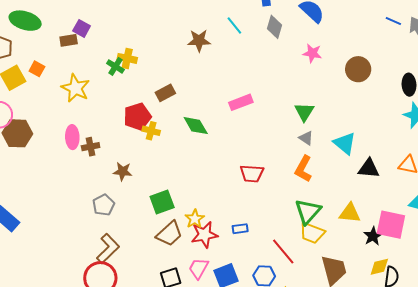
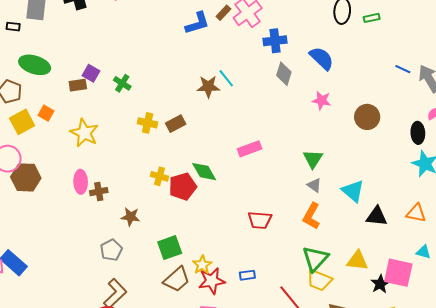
cyan line: (234, 25) -> (226, 78), moved
yellow cross: (127, 58) -> (148, 123), moved
green cross: (115, 66) -> (122, 83), moved
brown rectangle: (165, 93) -> (176, 124), moved
red pentagon: (137, 117) -> (183, 187), moved

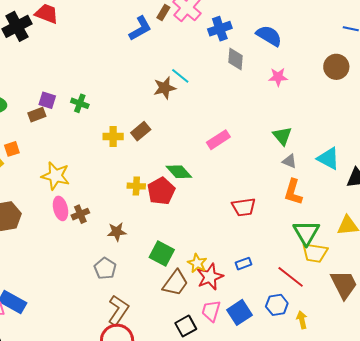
orange square: (46, 113) -> (12, 149), turned -35
brown circle: (367, 117) -> (336, 67), moved
yellow star: (84, 133) -> (55, 176), moved
green square: (170, 248) -> (162, 253), turned -30

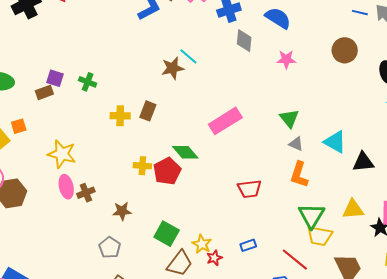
brown rectangle: (141, 131) -> (148, 111), turned -30
pink rectangle: (218, 140) -> (225, 121), size x1.4
red star: (210, 277) -> (214, 258), size x0.6

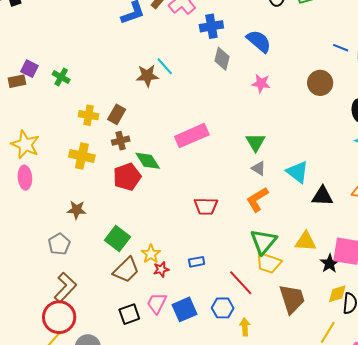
yellow cross: (142, 166) -> (82, 156), moved, size x1.4
orange L-shape: (299, 175) -> (257, 199), turned 32
brown cross: (86, 193) -> (121, 141), moved

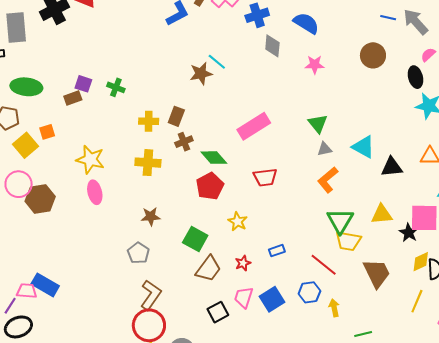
gray triangle: (259, 168) -> (325, 149), turned -35
red pentagon: (127, 177) -> (210, 186), moved
red trapezoid: (206, 206) -> (265, 177), moved
yellow star: (151, 254) -> (238, 221), moved

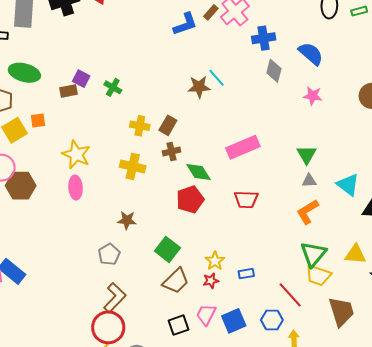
yellow star: (238, 221) -> (215, 261), moved

